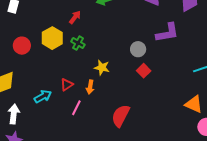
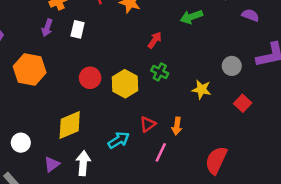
yellow hexagon: (52, 38) -> (125, 84), moved
gray circle: (138, 49) -> (232, 66), moved
yellow star: (102, 68) -> (201, 89), moved

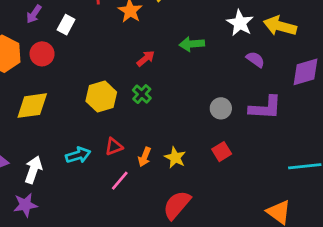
red circle: (90, 78) -> (42, 54), moved
yellow star: (201, 89) -> (175, 158), moved
yellow diamond: (70, 125) -> (32, 106), moved

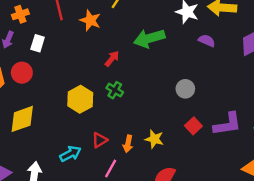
green arrow: (192, 44) -> (149, 38), size x1.4
purple L-shape: (265, 108) -> (227, 124), moved

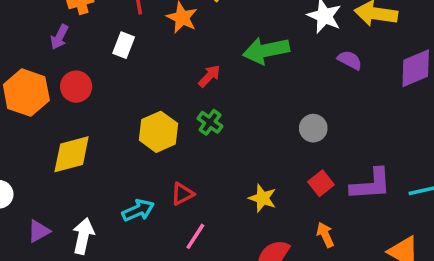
white rectangle: (38, 43) -> (124, 45), moved
orange arrow: (128, 144) -> (325, 235), moved, turned 140

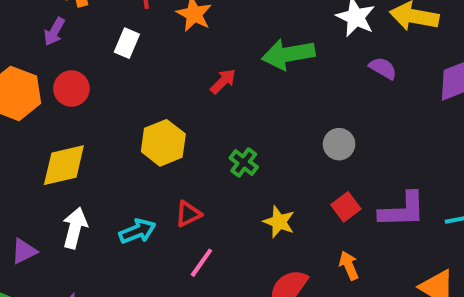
green cross: (210, 122) -> (244, 163), moved
white arrow: (83, 236) -> (75, 228), moved

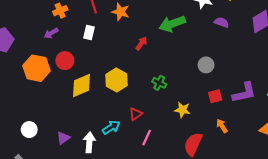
purple arrow: (54, 32) -> (51, 33), turned 40
yellow diamond: (64, 165) -> (81, 85), moved
red square: (346, 207) -> (215, 96), turned 32
white arrow: (75, 228) -> (89, 142), moved
purple triangle: (24, 251) -> (63, 138), moved

